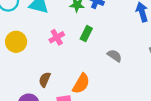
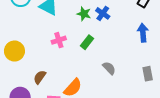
yellow circle: (16, 42) -> (14, 51), moved

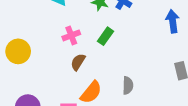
gray semicircle: (109, 68) -> (128, 85), moved, turned 48
brown semicircle: (40, 77) -> (78, 62), moved

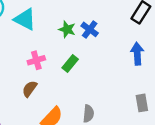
brown semicircle: (78, 62) -> (30, 89), moved

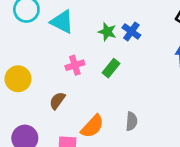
brown semicircle: (30, 89) -> (57, 101), moved

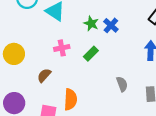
gray semicircle: (131, 121) -> (122, 84), moved, turned -32
orange semicircle: (92, 126) -> (70, 100), turned -45

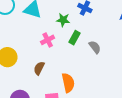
green star: (91, 23) -> (63, 20), moved
gray semicircle: (122, 84) -> (95, 47), moved

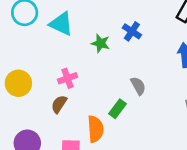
green rectangle: (75, 38) -> (117, 109), moved
pink cross: (48, 40) -> (67, 78), moved

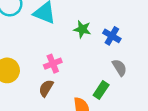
blue cross: (132, 31) -> (112, 36), moved

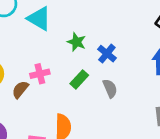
brown semicircle: (46, 88) -> (20, 90), moved
green rectangle: (101, 90) -> (79, 79), moved

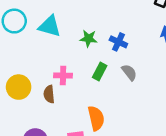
pink cross: (40, 74) -> (63, 76), turned 30
brown semicircle: (20, 90) -> (49, 94), turned -30

